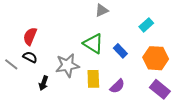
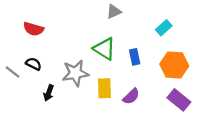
red semicircle: (30, 36) -> (34, 29), moved, turned -96
blue rectangle: (120, 51) -> (135, 57), turned 32

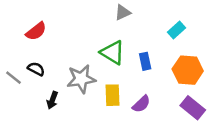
red semicircle: (34, 29) -> (36, 31), turned -54

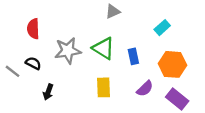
red semicircle: (36, 31) -> (33, 29), turned 126
gray star: (81, 79) -> (68, 51), moved
purple semicircle: (141, 104) -> (145, 89), moved

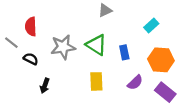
gray line: (12, 71) -> (11, 43), moved

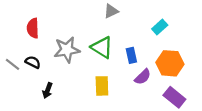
gray line: (11, 43) -> (12, 64), moved
purple semicircle: (135, 82) -> (143, 77), moved

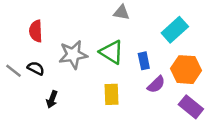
gray triangle: (111, 11) -> (121, 12), turned 35
cyan rectangle: (160, 27) -> (175, 30), size x1.5

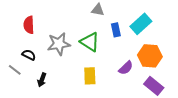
blue rectangle: (144, 61) -> (116, 30), moved
gray line: (13, 71) -> (15, 70), moved

